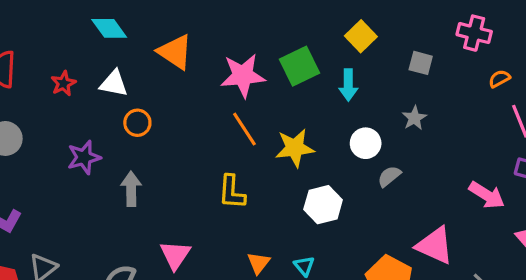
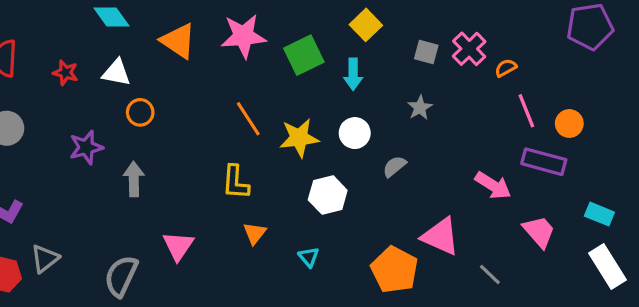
pink cross: (474, 33) -> (469, 49), moved, turned 32
pink star: (243, 76) -> (243, 36), moved
red star: (63, 83) -> (65, 73), turned -30
white circle: (366, 143) -> (355, 133), moved
orange triangle: (259, 263) -> (255, 233), moved

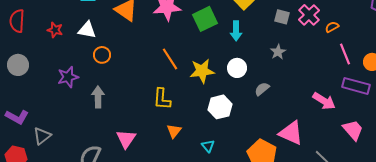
gray triangle: (45, 259) -> (42, 136), moved

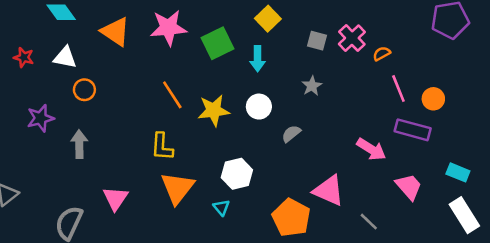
white hexagon: (220, 107) -> (237, 174), moved
orange triangle: (174, 131) -> (177, 188), size x1.8

